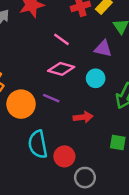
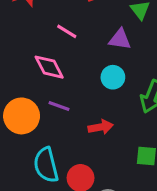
pink diamond: (61, 69) -> (49, 67), moved, turned 50

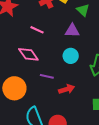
purple line: (59, 106) -> (47, 76), moved

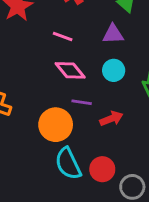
pink diamond: (28, 54) -> (70, 70), moved
orange circle: (14, 88) -> (56, 125), moved

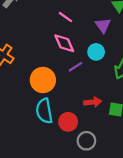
purple triangle: (113, 34) -> (103, 25), turned 42
purple line: (82, 102) -> (75, 67), moved, turned -56
red arrow: (111, 119) -> (93, 102), moved

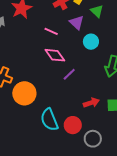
purple triangle: (103, 25) -> (77, 23), moved
cyan circle: (96, 52) -> (91, 42), moved
orange circle: (43, 80) -> (24, 93), moved

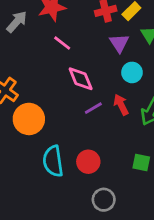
pink line: (51, 31) -> (62, 43), moved
red arrow: (91, 103) -> (121, 105), moved, turned -112
red circle: (73, 125) -> (88, 162), moved

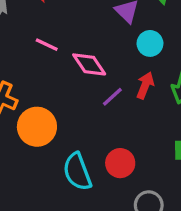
pink line: (62, 43) -> (47, 45), moved
red arrow: (121, 105) -> (145, 85), turned 60

